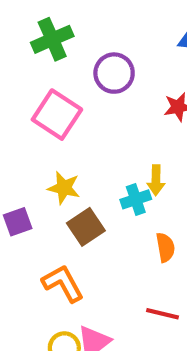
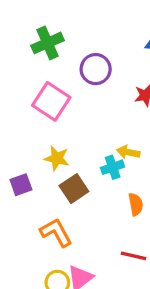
yellow arrow: (156, 180) -> (128, 152), turned 100

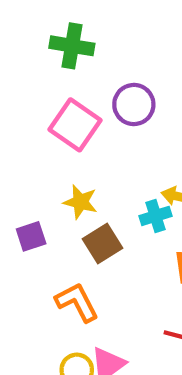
green cross: (47, 43) -> (72, 46), turned 32
purple circle: (96, 69) -> (134, 105), moved

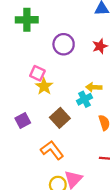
pink square: (75, 125) -> (37, 73), moved, size x0.6
yellow star: (80, 202) -> (44, 86), moved, turned 30

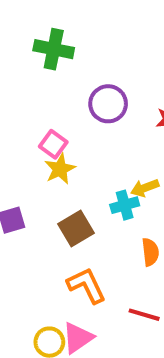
yellow arrow: (94, 87) -> (145, 188), turned -35
orange L-shape: (52, 150) -> (86, 285), moved

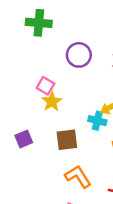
cyan cross: (125, 205) -> (97, 121), turned 36
brown square: (76, 229) -> (67, 140), turned 30

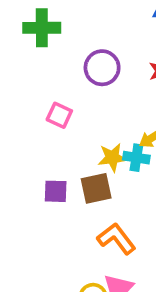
yellow star: (52, 102) -> (112, 158), moved, turned 30
purple square: (24, 139) -> (56, 191), moved, turned 30

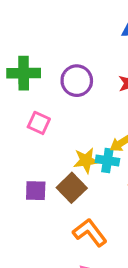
green cross: (42, 28) -> (24, 73), moved
brown square: (96, 188) -> (72, 188), turned -32

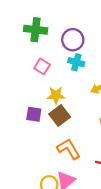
yellow star: (86, 160) -> (56, 95), moved
cyan cross: (107, 161) -> (76, 62), moved

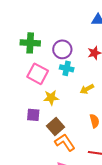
pink square: (42, 66) -> (38, 74), size x1.5
brown square: (60, 116) -> (56, 127), moved

